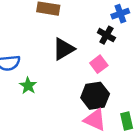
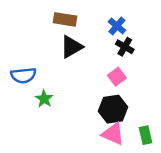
blue cross: (120, 14) -> (117, 26), moved, turned -30
black triangle: (63, 49) -> (71, 47), moved

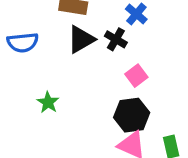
black cross: (125, 47) -> (116, 39), moved
blue semicircle: (23, 75) -> (23, 42), moved

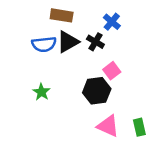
blue semicircle: (23, 42) -> (44, 44), moved
black hexagon: (132, 115) -> (97, 91), moved

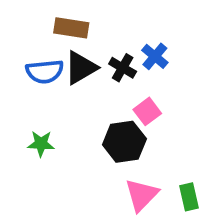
blue cross: (112, 22) -> (155, 56), moved
green star: (41, 92) -> (41, 144), turned -30
pink triangle: (108, 126) -> (142, 195), turned 50

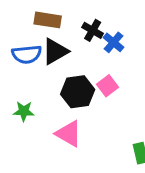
black cross: (123, 68) -> (93, 30), moved
black hexagon: (124, 142) -> (78, 92), moved
pink triangle: (142, 195) -> (69, 134), moved, turned -44

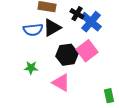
blue cross: (114, 42) -> (91, 22), size x1.5
pink square: (108, 86) -> (87, 51), size x1.5

